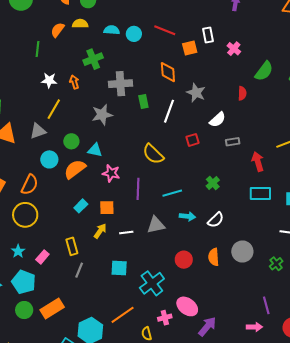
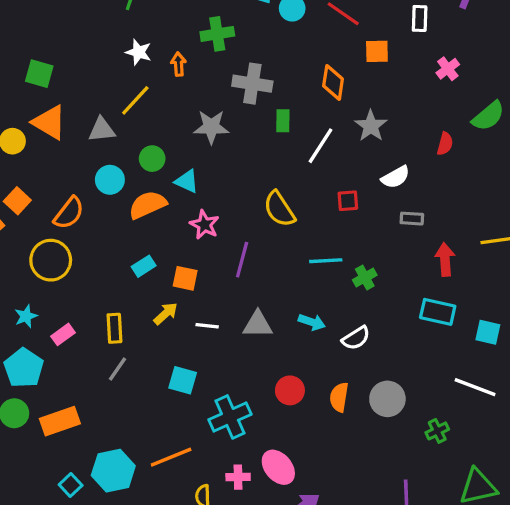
white rectangle: (208, 35) -> (420, 19), moved
cyan line: (172, 193) -> (326, 261), moved

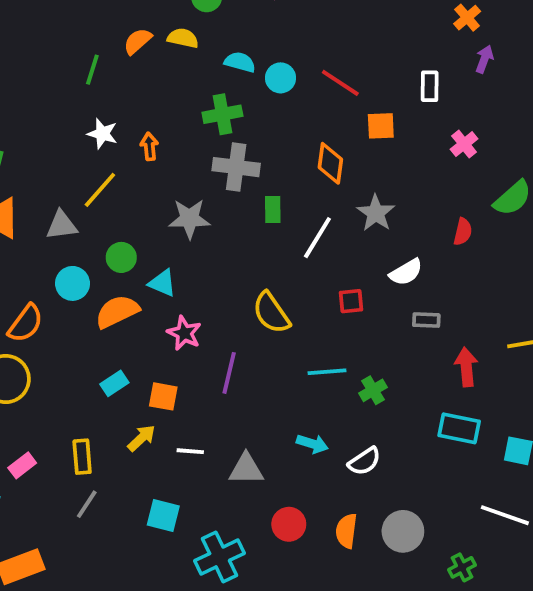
green cross: (217, 34) -> (222, 114), moved
gray triangle: (258, 324) -> (246, 469), moved

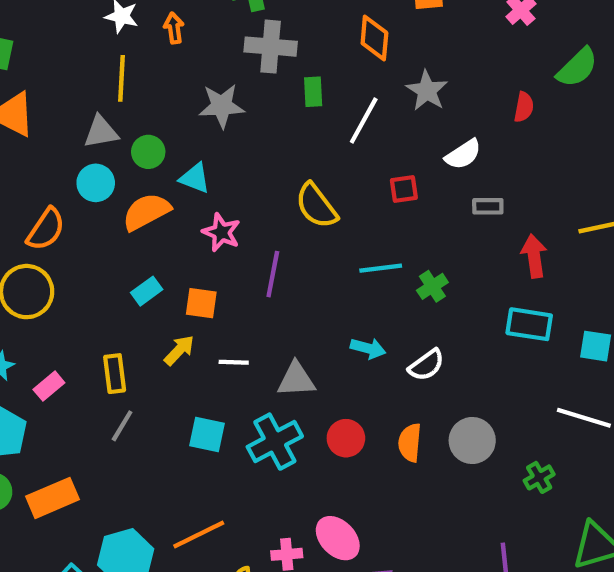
yellow line: (100, 190) -> (122, 78), turned -36
gray triangle: (62, 225) -> (101, 132), moved
cyan cross: (220, 557) -> (275, 442), moved

